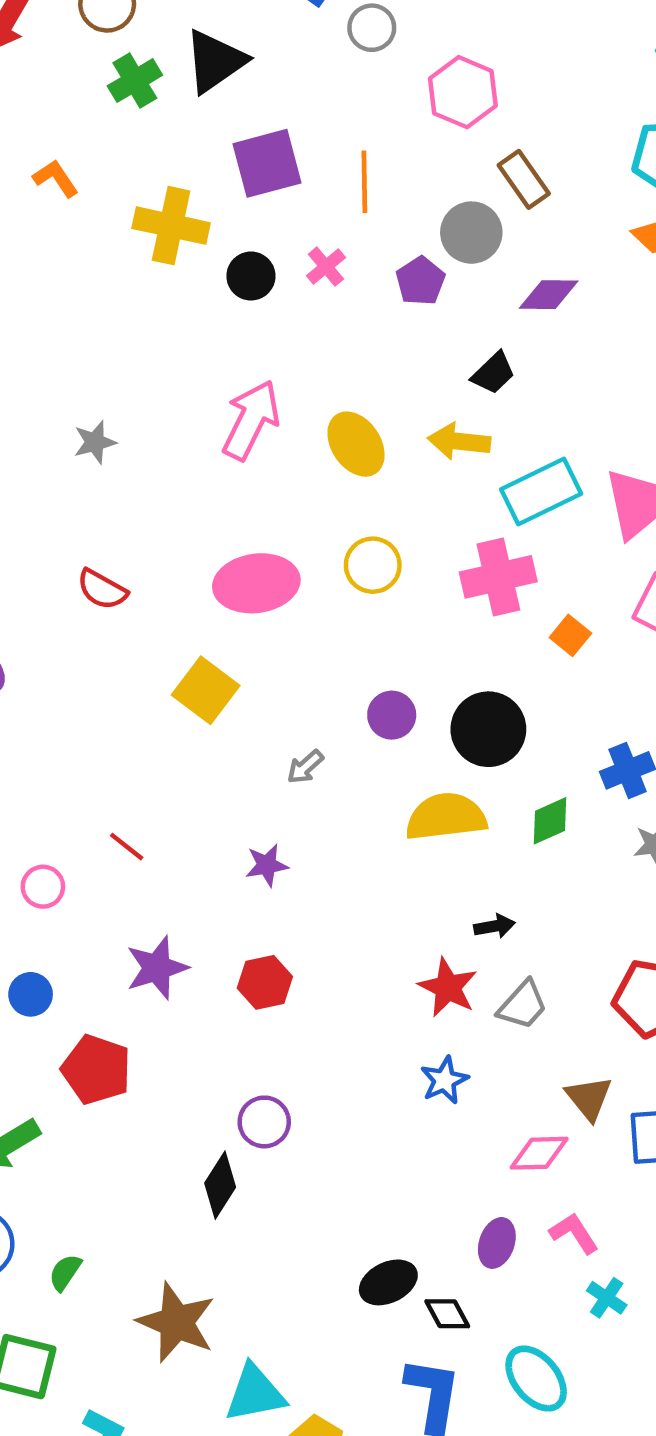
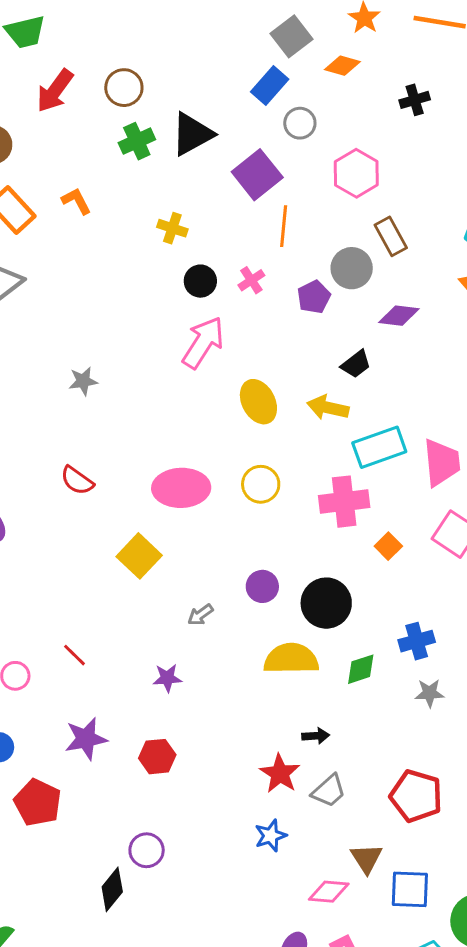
purple square: (267, 163) -> (257, 175), moved, turned -30
yellow cross: (171, 226) -> (172, 228), moved, size x0.6
pink arrow: (251, 420) -> (203, 343), moved

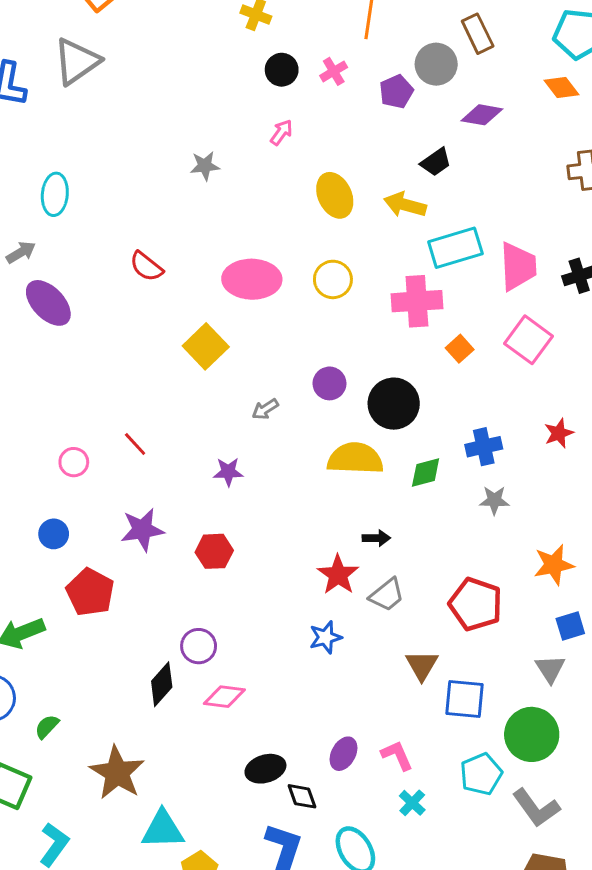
pink arrow: (203, 343) -> (281, 132), size x0.5
gray star: (83, 381) -> (205, 166), moved
pink diamond: (329, 892) -> (224, 697), moved

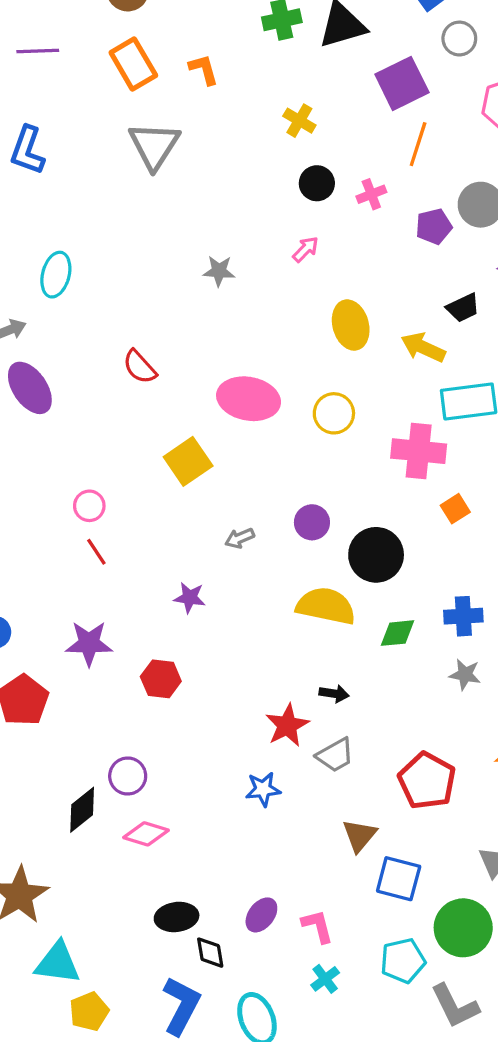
gray triangle: (77, 61) -> (154, 146), moved, turned -32
pink circle: (74, 462) -> (89, 506), moved

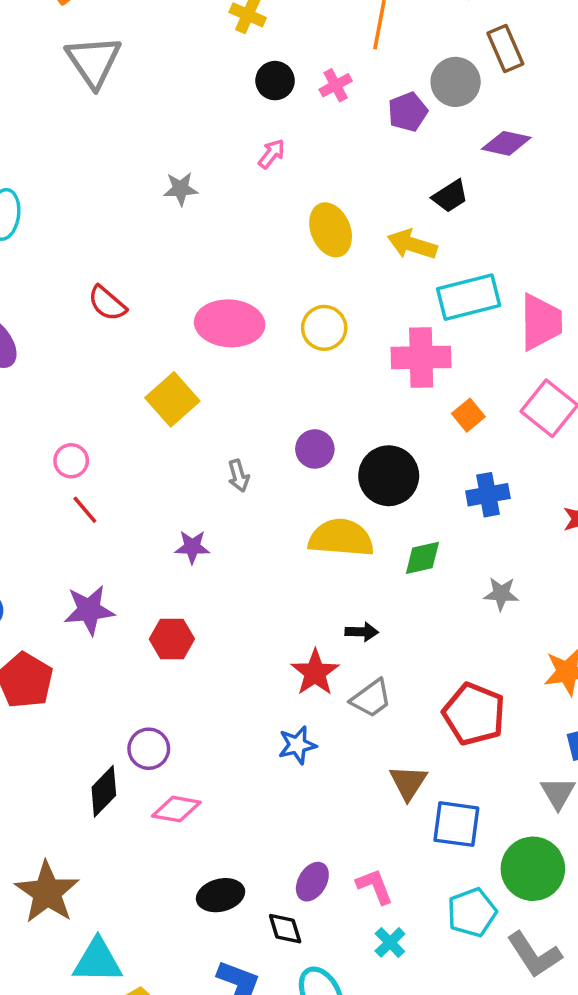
gray arrow: (240, 538) -> (239, 476), turned -76
blue cross: (463, 616) -> (488, 495), moved
black diamond: (210, 953) -> (285, 929), moved

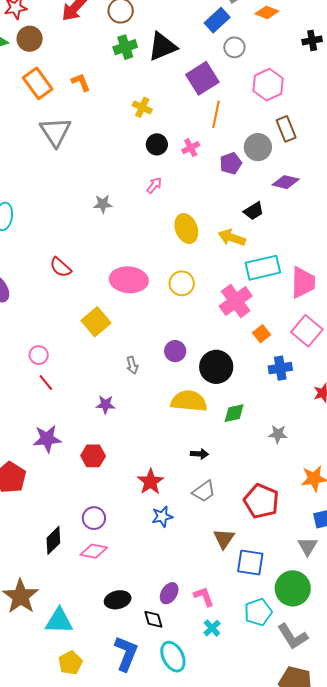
pink cross: (421, 357) -> (236, 301), turned -36
blue cross: (488, 495) -> (280, 368), moved
red star: (315, 673) -> (150, 482), moved
purple circle: (149, 749) -> (94, 518), moved
cyan triangle: (98, 961) -> (59, 621), moved

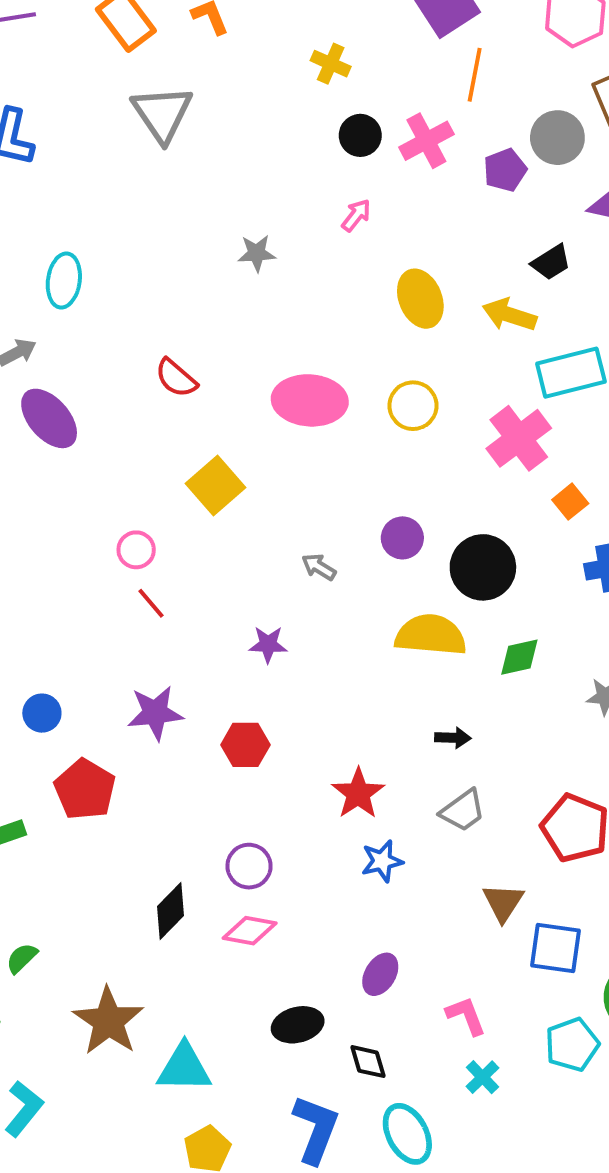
pink cross: (191, 148) -> (426, 141), size x1.5
yellow square: (96, 322) -> (216, 485), moved
gray arrow: (132, 365) -> (319, 567), turned 138
purple ellipse: (169, 593) -> (380, 974), moved

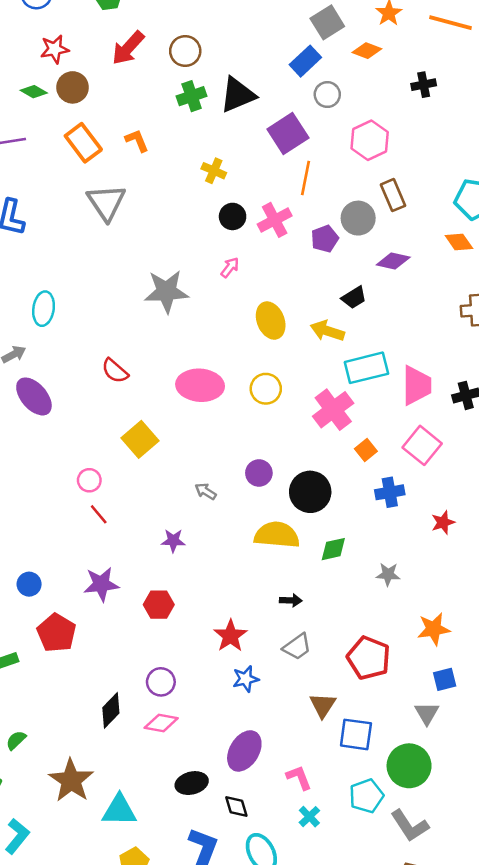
gray star: (257, 253) -> (166, 291), size x1.8
purple ellipse: (380, 974) -> (244, 751), size x1.5

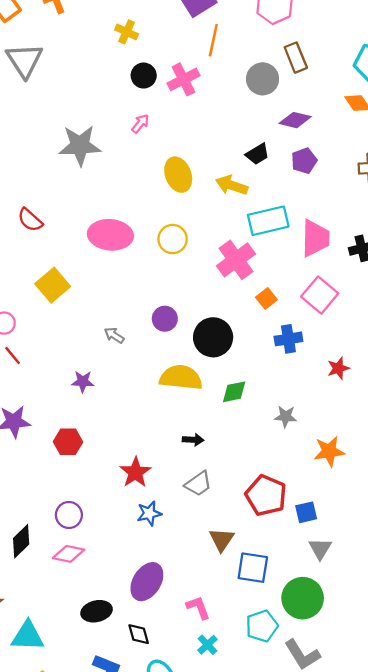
purple pentagon: (325, 239) -> (304, 161), moved
orange star: (434, 629) -> (329, 451), moved
blue square: (445, 679) -> (306, 512), moved

